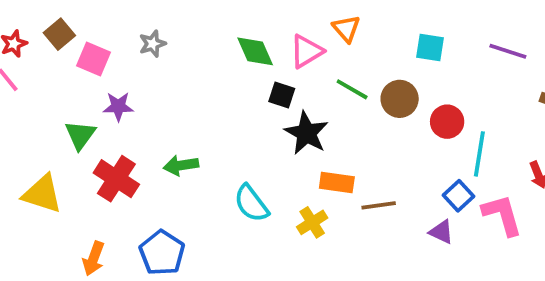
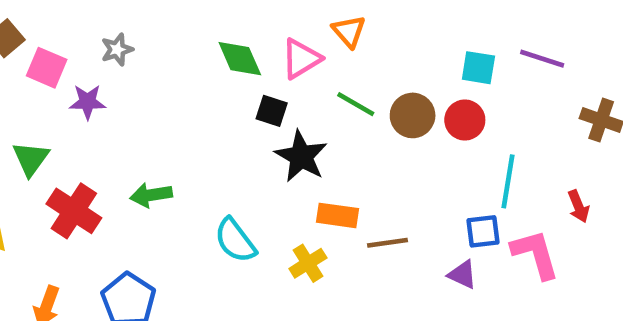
cyan square: (430, 48) -> (478, 68), moved
purple star: (118, 106) -> (87, 102), moved
red circle: (447, 122) -> (465, 120), moved
blue square: (458, 196) -> (483, 231), turned 36

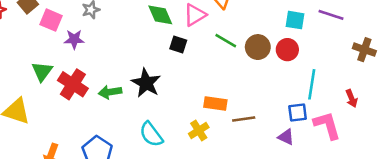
black star: (301, 156) -> (146, 83), moved
red cross: (74, 211) -> (73, 84), moved
cyan semicircle: (235, 240) -> (151, 134), moved

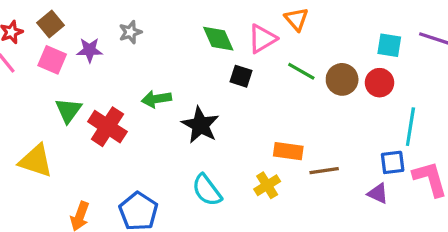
pink square: (51, 20) -> (52, 60), moved
purple star: (74, 39) -> (90, 50), moved
green arrow: (110, 92) -> (156, 99), moved

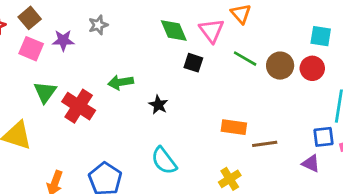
pink triangle: (262, 39) -> (212, 31), turned -36
black star: (200, 125) -> (158, 105), size x0.6
yellow cross: (267, 185) -> (230, 179), moved

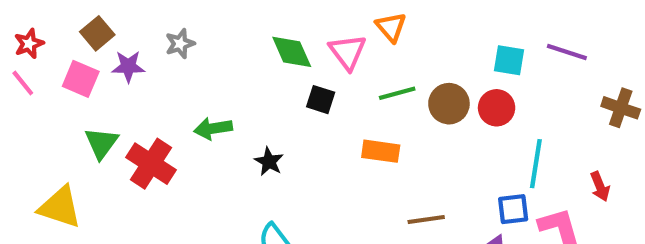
brown square: (30, 18) -> (97, 33), moved
green line: (245, 59) -> (397, 93), turned -45
orange rectangle: (234, 127) -> (381, 151), moved

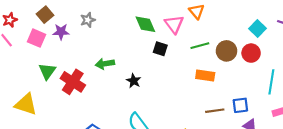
cyan square: (509, 60) -> (257, 28), turned 35
orange rectangle: (381, 151) -> (205, 75), moved
blue square: (513, 209) -> (240, 105), moved

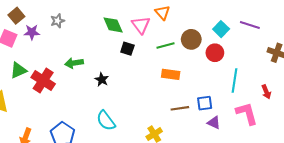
brown circle: (226, 51) -> (191, 39), moved
green triangle: (47, 71) -> (18, 70), turned 30

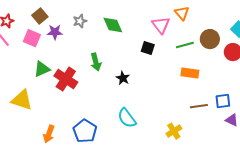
green diamond: (113, 25) -> (113, 25), moved
green arrow: (74, 63) -> (96, 62), turned -96

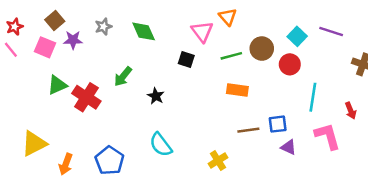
green arrow: (96, 62) -> (123, 77), turned 54
yellow triangle: (22, 100) -> (34, 144), moved, turned -45

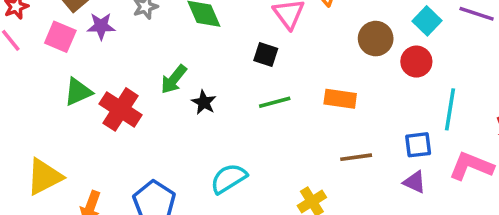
green line: (231, 56) -> (275, 102), moved
black star: (156, 96) -> (204, 102), moved
blue square: (278, 124) -> (418, 145), moved
pink L-shape: (328, 136) -> (471, 166), turned -52
cyan semicircle: (161, 145) -> (229, 178), turned 95

